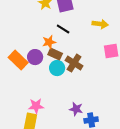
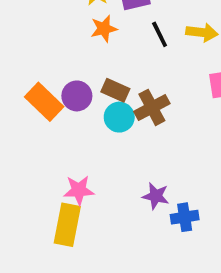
black line: (63, 29) -> (160, 34), moved, turned 32
orange star: (49, 42) -> (104, 29), moved
brown cross: (74, 63) -> (152, 107), turned 30

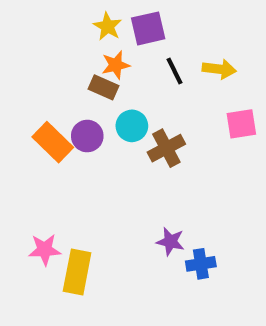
brown rectangle: (115, 90) -> (103, 87), moved
cyan circle: (119, 117) -> (132, 126), moved
pink star: (79, 190) -> (45, 250), moved

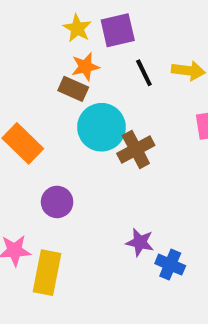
cyan circle: (132, 126) -> (101, 127), size x1.5
purple circle: (87, 136) -> (57, 202), moved
blue cross: (201, 264) -> (170, 265), turned 32

